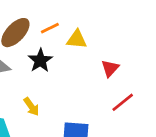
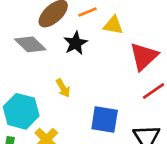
red triangle: (110, 68) -> (144, 56), size x1.6

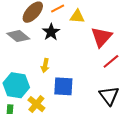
yellow arrow: (63, 88) -> (45, 65), turned 48
blue square: (105, 120) -> (63, 86), moved

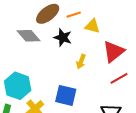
black star: (51, 32) -> (63, 37), turned -30
yellow arrow: (45, 65) -> (81, 62), moved

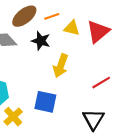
red triangle: (114, 52) -> (98, 32), moved
yellow arrow: (81, 62) -> (61, 66), size x1.5

